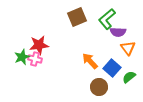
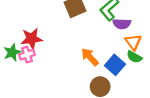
pink cross: (35, 59) -> (27, 55), turned -32
green semicircle: (129, 77) -> (134, 57), moved, turned -112

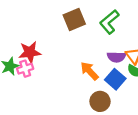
purple semicircle: (122, 24) -> (116, 57), moved

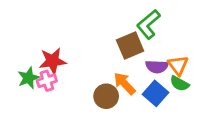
brown square: (74, 20) -> (130, 45), moved
brown circle: (100, 101) -> (106, 96), moved

